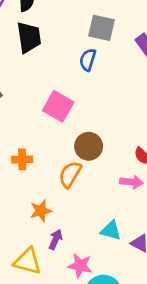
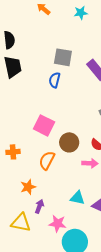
pink square: (58, 106) -> (44, 125), moved
brown circle: (89, 146) -> (69, 142), moved

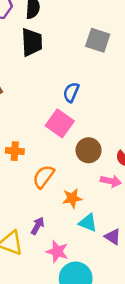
blue semicircle: (55, 80) -> (71, 92), moved
orange semicircle: (47, 160) -> (44, 177), moved
orange star: (28, 187) -> (72, 198), moved

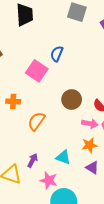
pink square: (60, 123) -> (37, 71), moved
orange star: (72, 198) -> (90, 145), moved
cyan triangle: (88, 223) -> (63, 157), moved

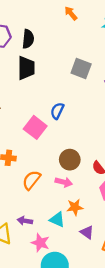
pink arrow: (90, 124) -> (64, 182), moved
orange star: (90, 145) -> (75, 207), moved
purple arrow: (33, 160) -> (25, 221), turned -112

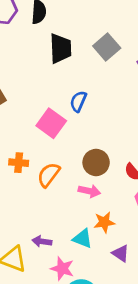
black trapezoid: (26, 68) -> (61, 48), moved
gray square: (81, 68) -> (107, 47), turned 30
orange semicircle: (31, 180) -> (49, 175), moved

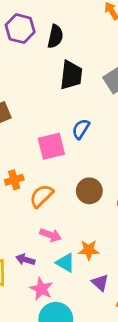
pink square: (51, 123) -> (51, 146), turned 32
orange cross: (19, 163) -> (14, 180), turned -30
pink arrow: (89, 191) -> (51, 235), moved

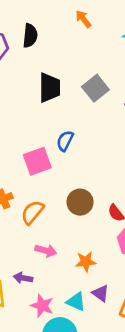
black semicircle: (55, 36) -> (30, 36), moved
cyan triangle: (65, 263) -> (76, 302), moved

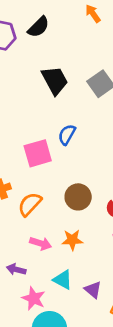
black semicircle: (30, 36) -> (39, 27), turned 35
black trapezoid: (50, 88) -> (55, 80), turned -32
orange star: (86, 262) -> (72, 240), moved
cyan triangle: (76, 302) -> (63, 280), moved

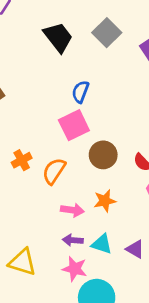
pink square: (38, 153) -> (74, 125), moved
purple arrow: (16, 269) -> (73, 240), moved

